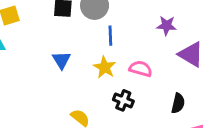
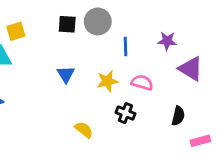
blue line: (110, 36) -> (125, 46), moved
yellow star: (105, 67) -> (107, 81), turned 30

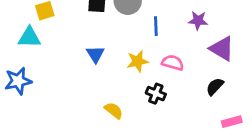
black semicircle: (178, 116) -> (215, 87), moved, turned -150

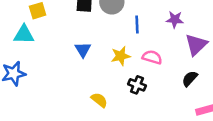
purple triangle: (222, 49) -> (196, 45), turned 45

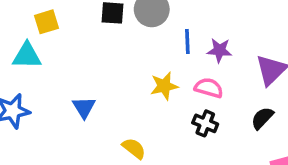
purple star: (175, 19) -> (219, 50), moved
blue triangle: (83, 50) -> (84, 107), moved
black cross: (137, 85) -> (205, 123), moved

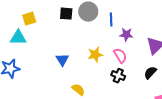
blue line: (187, 41) -> (111, 20), moved
pink semicircle: (209, 88) -> (120, 56), turned 42
blue triangle: (84, 107) -> (62, 60), moved

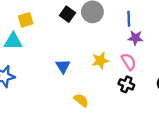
black square: (66, 14) -> (68, 14), turned 32
blue line: (111, 20) -> (129, 19), moved

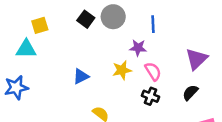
purple star: (135, 38) -> (138, 48), moved
blue triangle: (63, 66) -> (81, 76), turned 35

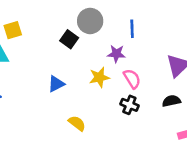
black square: (86, 19) -> (69, 39), moved
black semicircle: (190, 93) -> (171, 101), turned 35

